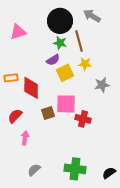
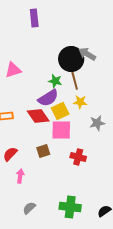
black circle: (60, 21) -> (71, 59), moved
purple semicircle: (53, 60) -> (48, 98), size x1.5
red diamond: (31, 88) -> (38, 116), moved, turned -35
pink square: (66, 104) -> (61, 130), moved

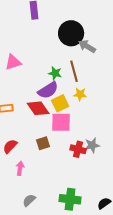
black circle: (71, 59) -> (71, 33), moved
gray star: (97, 123) -> (92, 145), moved

